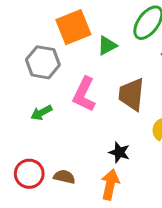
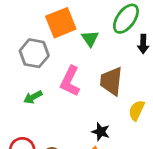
green triangle: (107, 46) -> (90, 39), turned -36

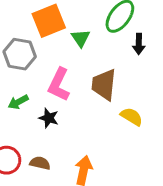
yellow semicircle: (137, 110) -> (132, 117), turned 96
black star: (101, 132) -> (49, 118), moved

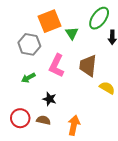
black star: (49, 118) -> (50, 99), moved

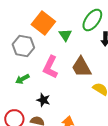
orange square: (50, 21) -> (43, 23), turned -30
brown trapezoid: (88, 66) -> (81, 67), turned -35

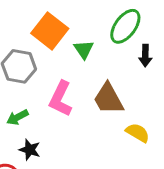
black star: (43, 100) -> (30, 150), moved

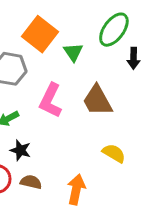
yellow semicircle: (138, 133) -> (114, 153), moved

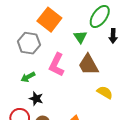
green triangle: (73, 52) -> (80, 37), moved
yellow semicircle: (114, 153) -> (105, 92), moved

